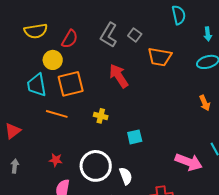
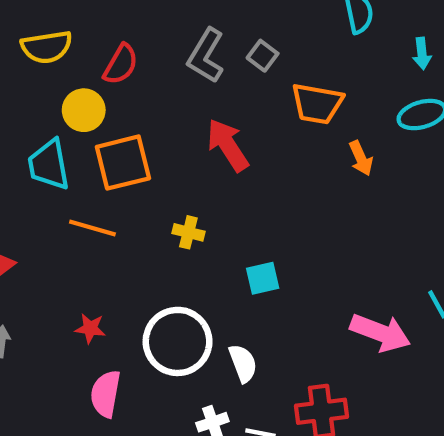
orange arrow: (205, 103) -> (361, 158), moved

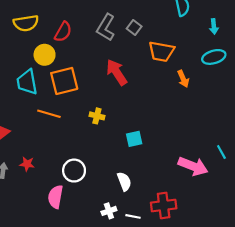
red star: (90, 328) -> (27, 164), moved
white circle: (178, 341) -> (74, 171), moved, size x0.7

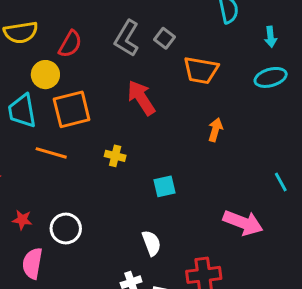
orange arrow: (183, 79) -> (215, 130), moved, turned -140
cyan line: (221, 152) -> (281, 182), moved
white circle: (74, 171) -> (66, 228), moved
pink semicircle: (55, 197) -> (32, 263), moved

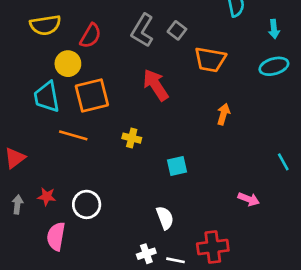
pink arrow: (243, 223) -> (249, 199), size x0.6

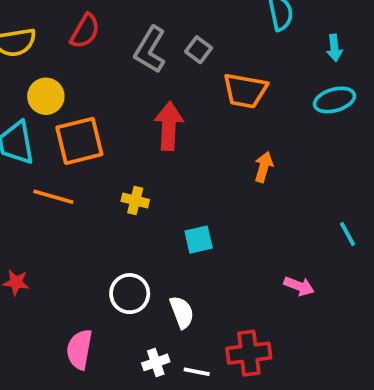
red semicircle: (91, 36) -> (85, 31), moved
red arrow: (156, 85) -> (169, 126), turned 36
white circle: (87, 204) -> (130, 294), moved
pink semicircle: (56, 236) -> (79, 349), moved

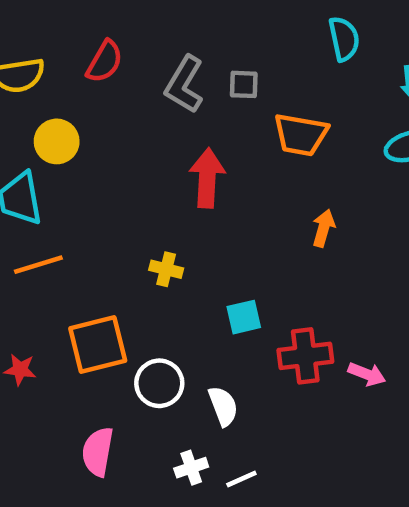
gray square: (199, 50) -> (244, 84), turned -35
orange square: (79, 141) -> (98, 344), moved
orange line: (53, 197) -> (38, 265), moved, turned -33
red cross: (249, 353) -> (305, 356), moved
white line: (197, 372) -> (241, 479), turned -35

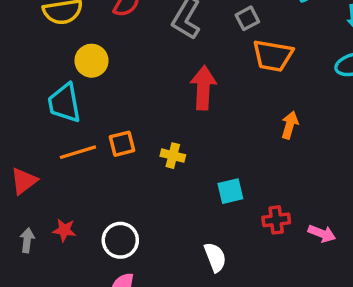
gray square: (244, 84) -> (247, 18), moved, turned -30
orange square: (98, 344) -> (122, 144), moved, size x0.6
red cross: (305, 356) -> (276, 220), size x0.7
white circle: (159, 383) -> (120, 240), moved

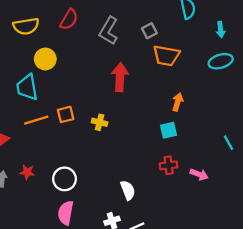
cyan square: (230, 191) -> (169, 130), moved

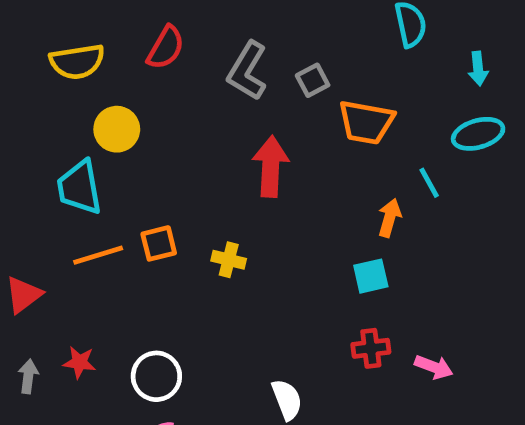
gray square: (149, 31) -> (313, 80), moved
cyan line: (229, 143) -> (429, 183), moved

